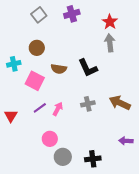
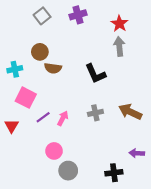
brown semicircle: (59, 69) -> (53, 68), moved
pink square: (35, 81) -> (26, 98), moved
black cross: (93, 159) -> (114, 173), moved

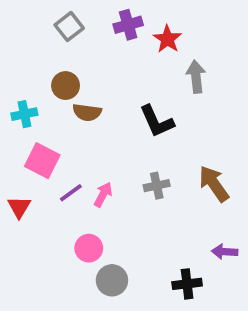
red star: (119, 24) -> (167, 39), moved
brown arrow: (130, 112) -> (214, 184), turned 30

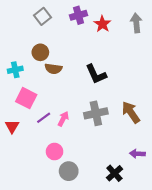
gray arrow: (196, 77) -> (136, 23), moved
gray cross: (157, 186) -> (96, 113), size x1.5
black cross: (187, 284) -> (114, 173), turned -35

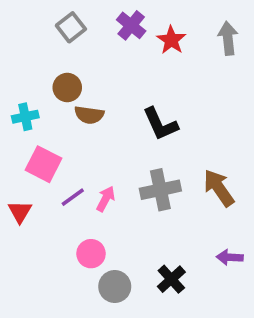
purple cross: (78, 15) -> (131, 25), turned -35
black cross: (114, 173) -> (171, 279), moved

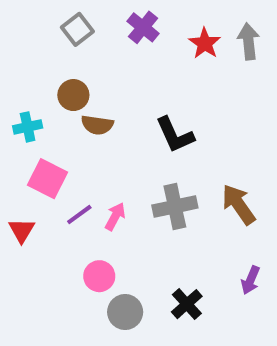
red star: (171, 40) -> (205, 43), moved
purple arrow: (230, 257) -> (251, 280), turned -70

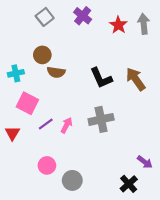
brown arrow: (239, 205) -> (136, 79), moved
pink circle: (99, 276) -> (47, 165), moved
purple arrow: (251, 280) -> (145, 162), turned -77
black cross: (187, 304) -> (129, 184), moved

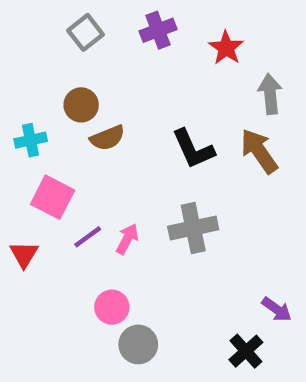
purple cross: (83, 16) -> (158, 30), turned 30
gray arrow: (144, 24) -> (270, 94), moved
brown semicircle: (56, 72) -> (107, 138), turned -30
pink circle: (47, 165) -> (112, 307), moved

